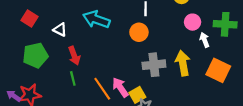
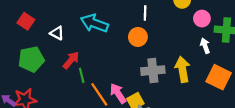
pink circle: (193, 22) -> (202, 19), moved
red arrow: (74, 56) -> (71, 60), turned -120
green line: (73, 78) -> (82, 75), moved

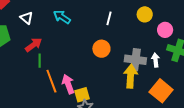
pink circle: (202, 19) -> (165, 30), moved
cyan arrow: (94, 23) -> (62, 17), size x0.7
orange circle: (138, 37) -> (101, 49), moved
gray cross: (153, 71) -> (135, 60), moved

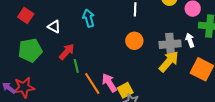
cyan arrow: (62, 17) -> (89, 18), turned 54
yellow arrow: (131, 76) -> (169, 62), turned 50

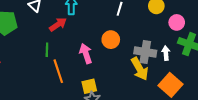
red arrow: (67, 52) -> (58, 24), moved
yellow arrow: (169, 62) -> (140, 69), turned 95
pink arrow: (109, 83) -> (86, 54), moved

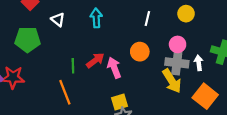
pink circle: (177, 22) -> (178, 44), moved
red arrow: (58, 24) -> (95, 60), moved
orange line: (58, 71) -> (65, 92), moved

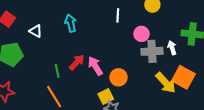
pink circle: (178, 44) -> (141, 34), moved
orange circle: (140, 52) -> (119, 77), moved
yellow arrow: (172, 81) -> (166, 83), moved

